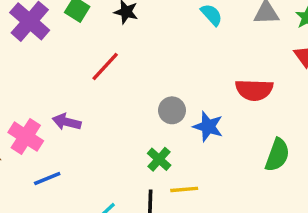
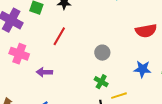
blue star: (208, 127) -> (142, 69), moved
pink cross: (26, 137) -> (19, 54), moved

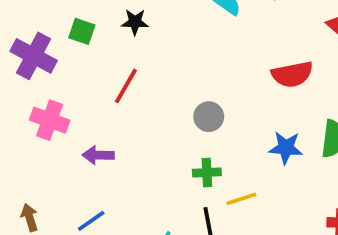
green cross: (101, 82) -> (207, 172), turned -32

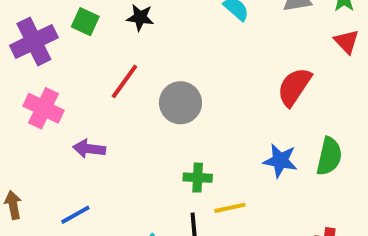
purple cross: (34, 56) -> (34, 41), turned 30
red semicircle: (292, 74) -> (294, 87), turned 129
gray circle: (209, 117) -> (180, 103), moved, size x1.4

